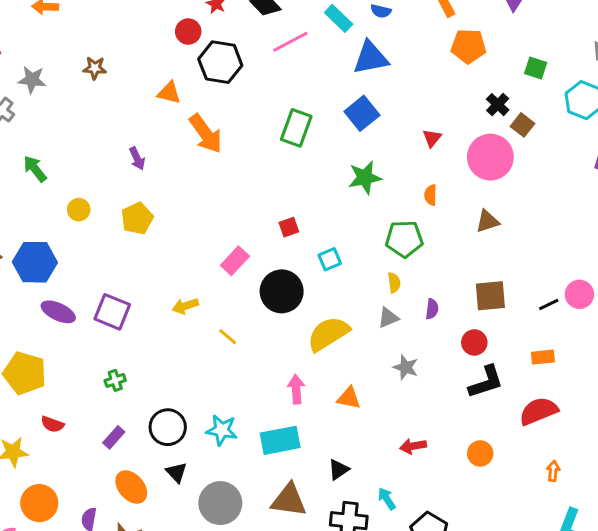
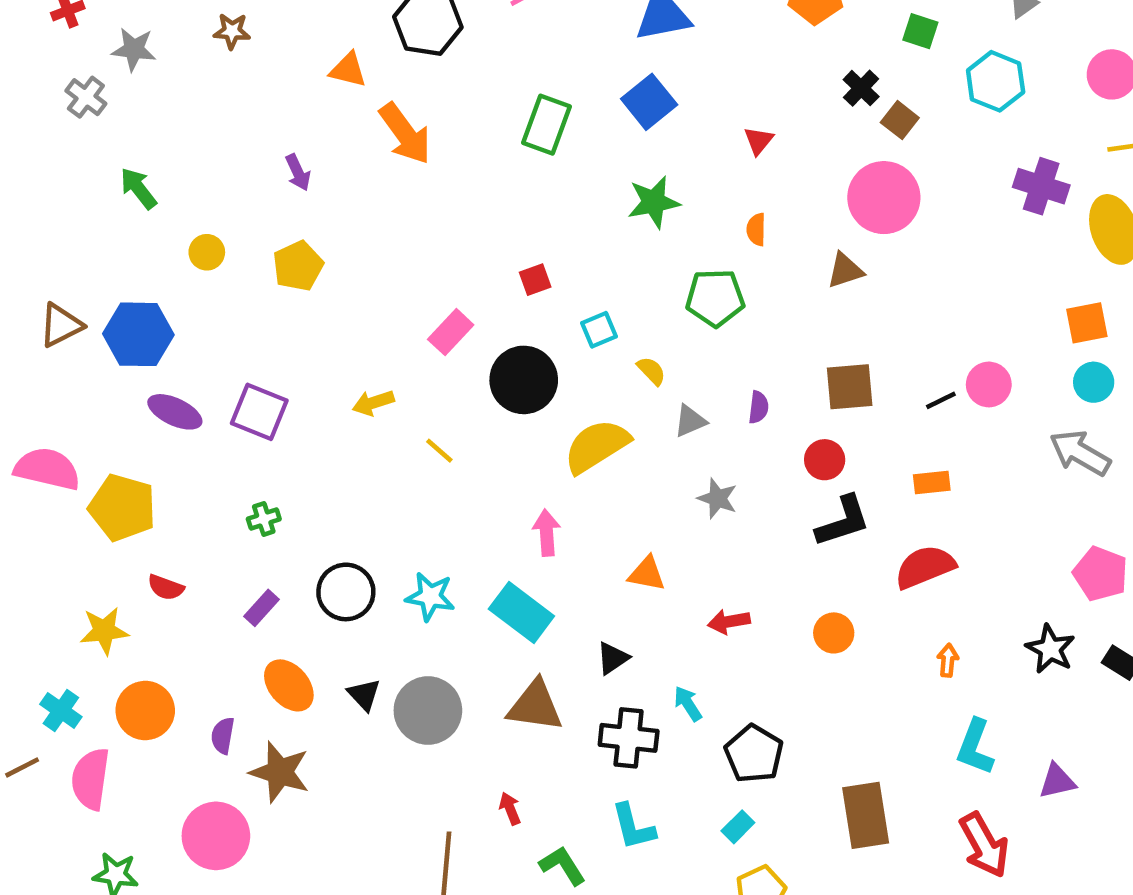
pink circle: (490, 157) -> (884, 198), moved
yellow semicircle: (394, 283) -> (651, 371), moved, turned -36
orange triangle: (349, 398) -> (647, 574), moved
cyan rectangle: (280, 440) -> (521, 612), turned 48
black triangle: (176, 472) -> (364, 695), moved

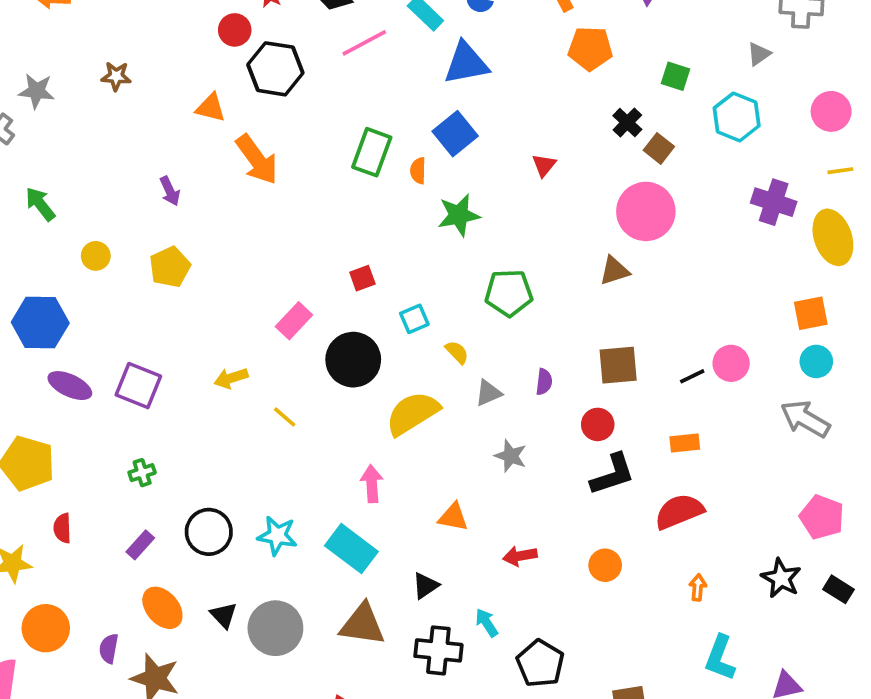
orange semicircle: (756, 229) -> (418, 171), moved
red semicircle: (166, 587) -> (62, 528), turned 68

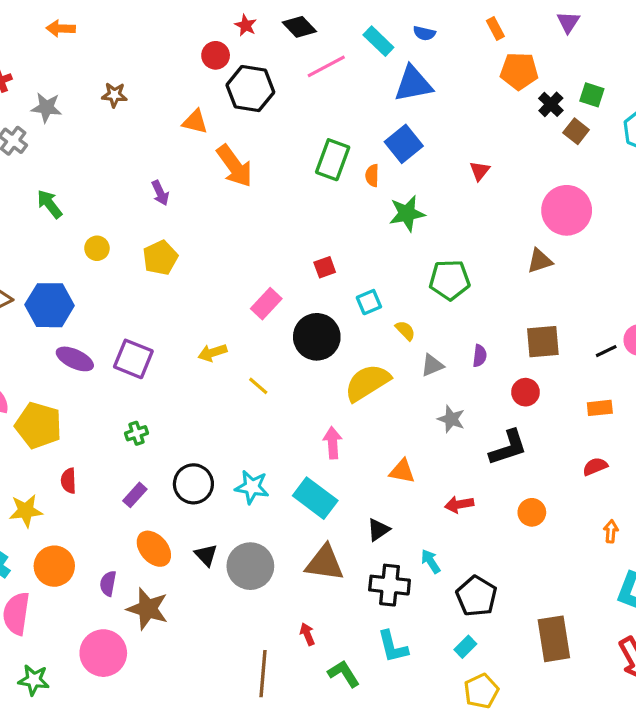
black cross: (627, 123) -> (551, 104), moved
brown square: (659, 148) -> (576, 131), moved
black L-shape: (613, 474) -> (508, 448), moved
red semicircle: (679, 511) -> (595, 466), size x0.6

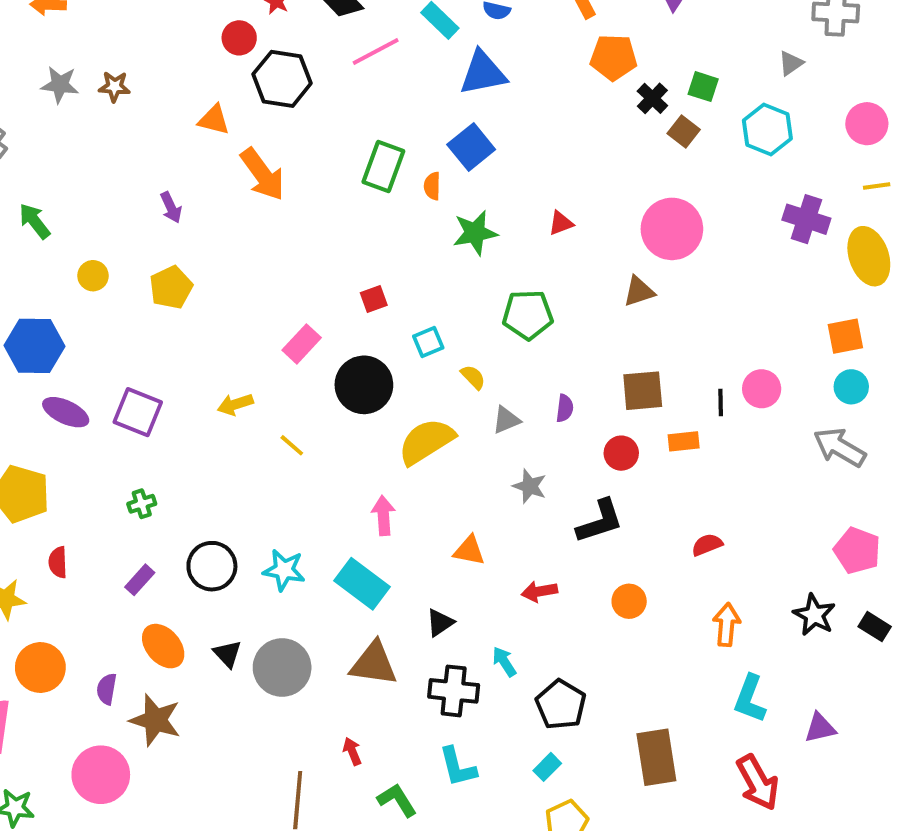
gray star: (46, 108) -> (60, 85), moved
red triangle: (480, 171) -> (561, 223), moved, turned 30
black line: (606, 351) -> (721, 402), turned -65
orange rectangle: (600, 408) -> (684, 441), moved
orange arrow: (611, 531) -> (727, 625), size x1.5

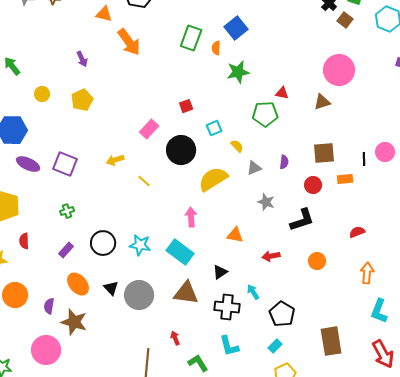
red triangle: (561, 223) -> (282, 93), moved, turned 32

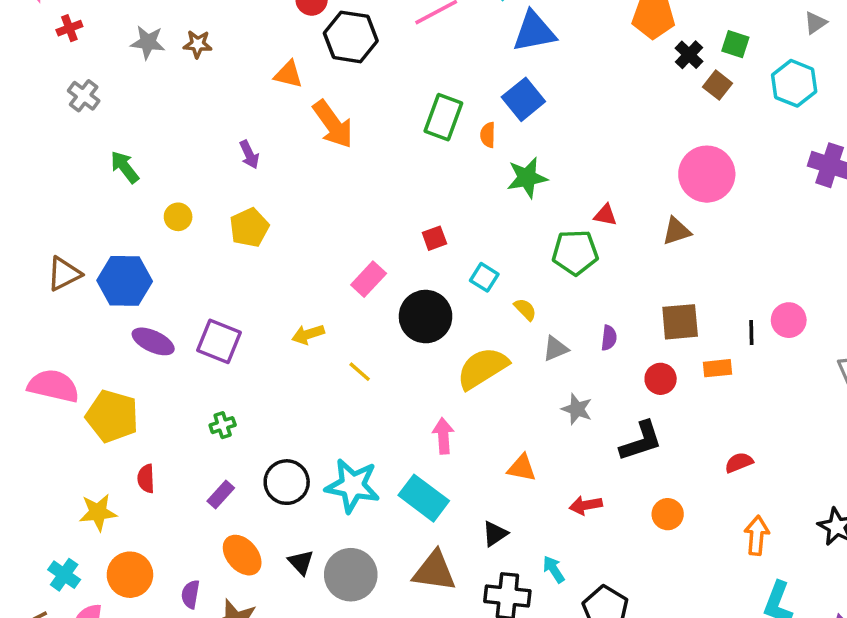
cyan square: (214, 128) -> (484, 277), turned -35
cyan star: (140, 245) -> (353, 486), size x1.4

